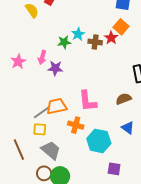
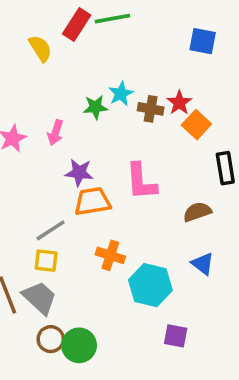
orange square: (121, 27) -> (196, 125), moved
purple star: (55, 68) -> (79, 173), moved
pink L-shape: (88, 101) -> (141, 182), moved
orange trapezoid: (57, 106) -> (92, 201), moved
gray trapezoid: (51, 150) -> (40, 298), moved

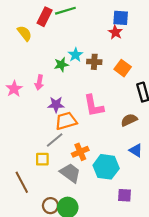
red star: (179, 103) -> (115, 32), moved
gray line: (51, 230) -> (55, 140), moved
orange cross: (110, 255) -> (80, 152), turned -35
gray trapezoid: (40, 298) -> (70, 173), moved

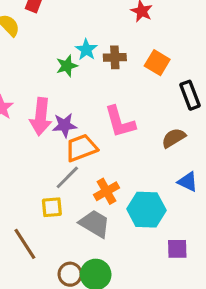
pink arrow: (39, 82) -> (41, 117), moved, size x1.6

